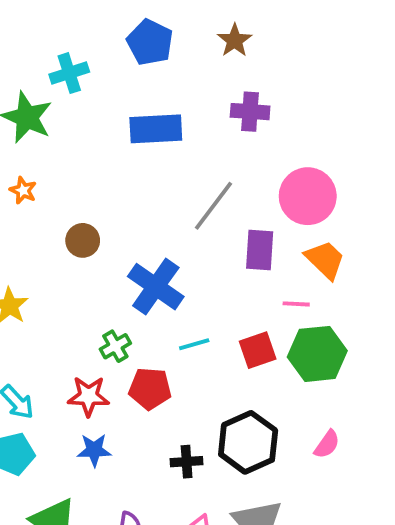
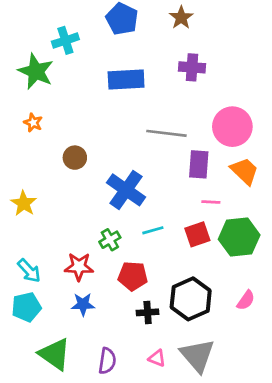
gray line: (213, 206) -> (166, 133), turned 60
pink line: (296, 304) -> (211, 202), moved
green cross: (115, 346) -> (110, 240), moved
red pentagon: (150, 389) -> (133, 276), moved

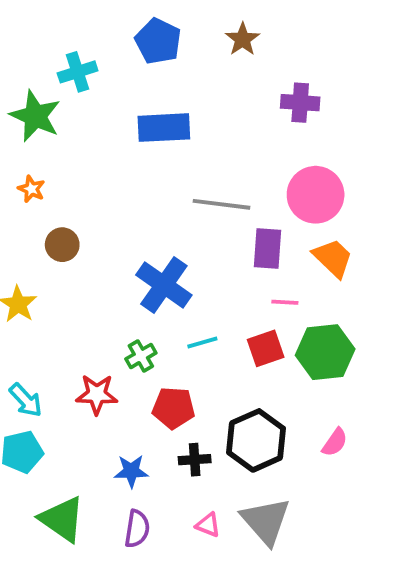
purple cross: (192, 67) -> (300, 103), moved
brown circle: (75, 158) -> (62, 245), moved
blue star: (83, 304) -> (131, 471), moved

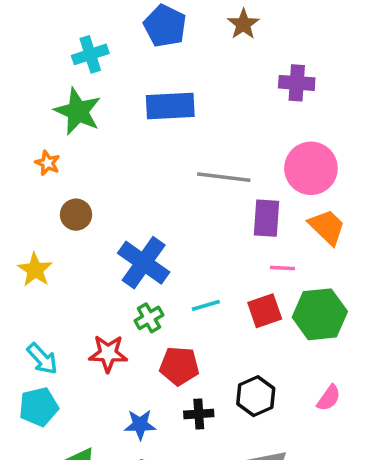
green star: (35, 116) -> (78, 111), moved
blue cross: (164, 285) -> (144, 263), moved
black hexagon: (256, 440) -> (256, 396), size x0.7

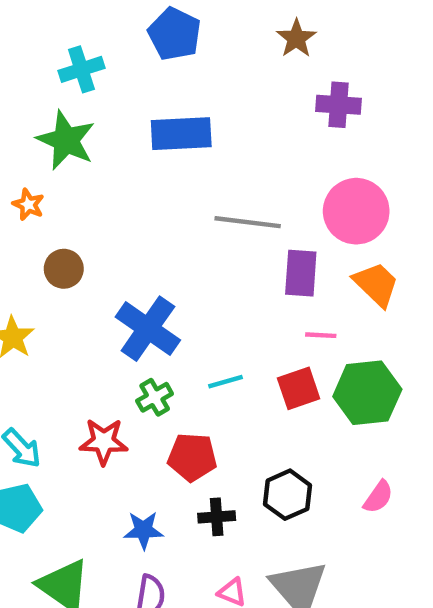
brown star: (243, 24) -> (296, 38), moved

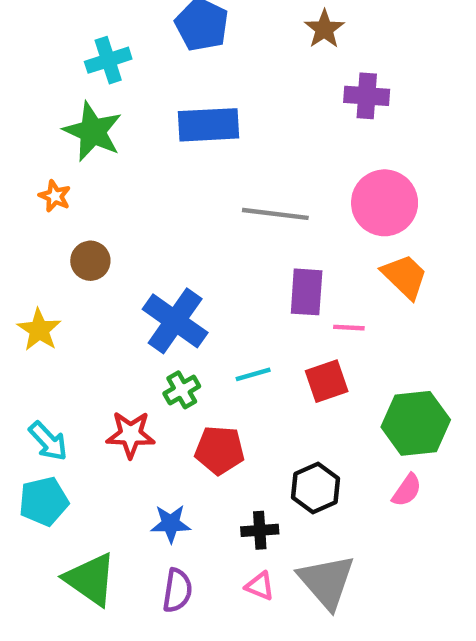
purple rectangle: (301, 273) -> (307, 292), moved
green hexagon: (367, 393) -> (416, 423), moved
black cross: (217, 517) -> (260, 530), moved

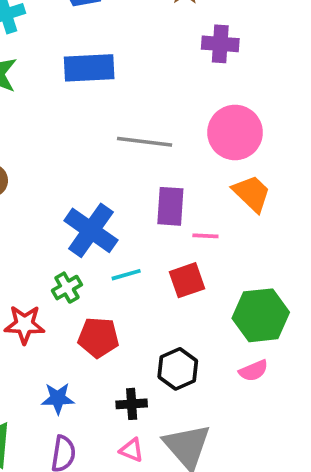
blue cross: (175, 321) -> (91, 230), moved
pink semicircle: (407, 490) -> (253, 371), turned 32

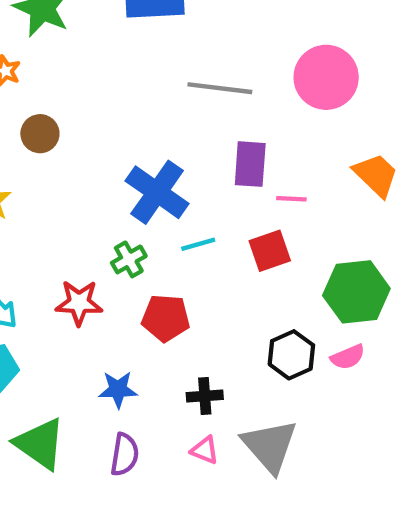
orange trapezoid: (252, 193) -> (376, 175), moved
black hexagon: (178, 369) -> (291, 355), moved

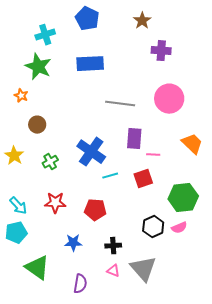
green cross: (129, 259) -> (50, 162), moved
purple semicircle: (125, 455) -> (80, 284), moved

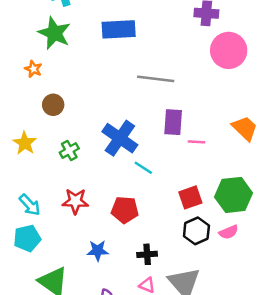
pink circle: (169, 99) -> (229, 50), moved
cyan line: (110, 176) -> (143, 168), turned 49
red square: (143, 179) -> (190, 197), moved

